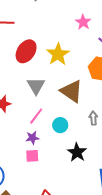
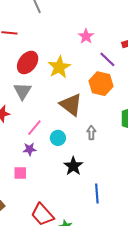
gray triangle: (36, 86) -> (23, 91), moved
pink square: (32, 156) -> (20, 173), moved

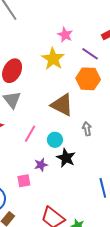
yellow star: (59, 67) -> (53, 59), moved
purple star: (30, 149) -> (41, 165), moved
black star: (73, 166) -> (66, 158), moved

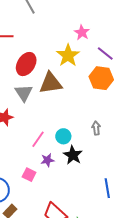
brown triangle: (62, 105) -> (51, 83), moved, turned -40
pink line: (30, 134) -> (38, 139), moved
pink square: (24, 181) -> (29, 175), turned 32

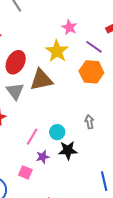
black star: (73, 155) -> (68, 150), turned -30

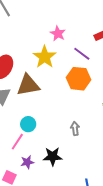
cyan circle: (57, 132) -> (28, 124), moved

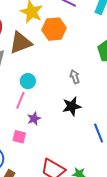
orange hexagon: (79, 79) -> (54, 29), moved
black star: (53, 156) -> (72, 106), moved

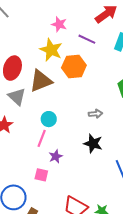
gray arrow: (75, 77) -> (95, 114), turned 104
black star: (72, 106) -> (93, 143), turned 30

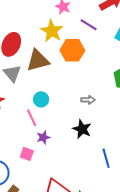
pink line: (42, 138) -> (32, 118), turned -54

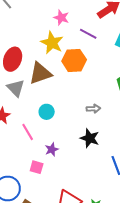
pink line: (32, 118) -> (28, 132), moved

